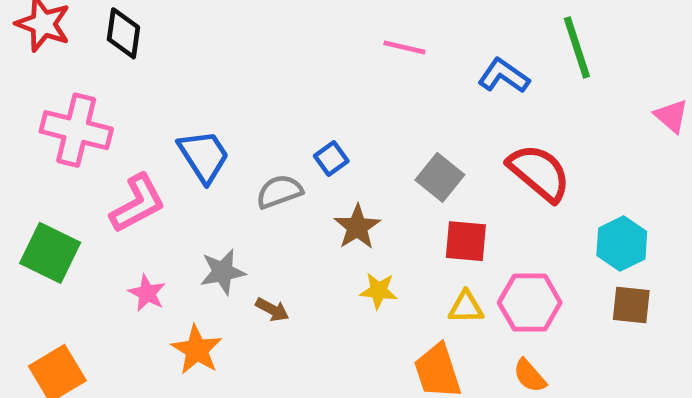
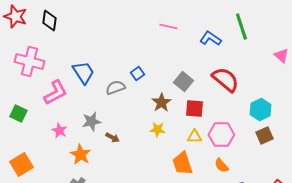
brown star: (357, 227) -> (161, 102), moved
green square: (50, 253) -> (18, 114), size x0.7
brown square: (631, 305) -> (264, 136), turned -30

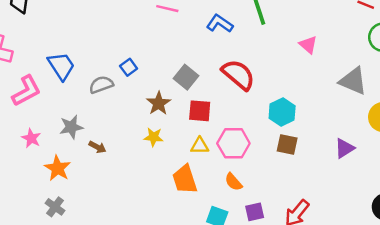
brown square: (264, 136) -> (287, 144), turned 36

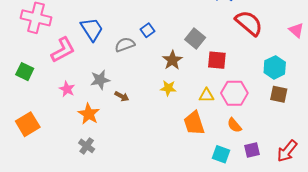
pink triangle: (308, 45) -> (296, 30), moved
red semicircle: (238, 75) -> (249, 23), moved
red square: (200, 111) -> (217, 60), moved

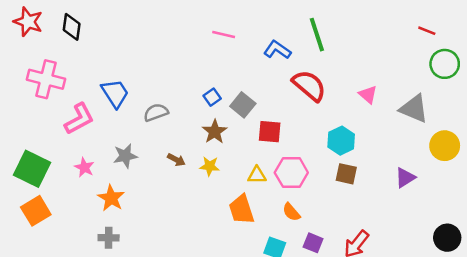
blue square: (148, 30) -> (212, 97), moved
green square: (25, 72) -> (32, 169), moved, size x1.6
brown arrow: (122, 96) -> (176, 160), moved
gray cross: (87, 146) -> (109, 238), turned -35
purple square: (252, 150) -> (313, 243), turned 35

